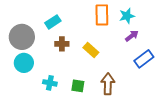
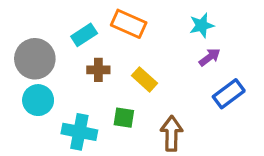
orange rectangle: (102, 15) -> (129, 24), moved, turned -65
cyan cross: (50, 83) -> (79, 132), size x1.5
green square: (78, 86) -> (124, 118), moved

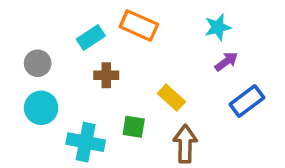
gray circle: (35, 59) -> (38, 63), size x0.6
yellow rectangle: (144, 79) -> (171, 98), moved

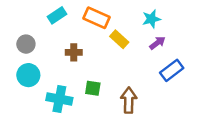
cyan rectangle: (91, 38) -> (57, 15), moved
yellow rectangle: (171, 98) -> (119, 39), moved

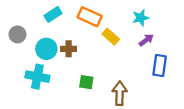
gray circle: (26, 44) -> (17, 34), moved
blue rectangle: (172, 70) -> (160, 65), turned -45
cyan circle: (28, 75) -> (46, 49), moved
cyan cross: (59, 99) -> (37, 77), moved

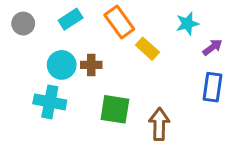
orange rectangle: (90, 17) -> (119, 22), turned 30
gray circle: (17, 34) -> (23, 24), moved
purple arrow: (146, 40) -> (213, 47), moved
green square: (86, 82) -> (115, 109), size x1.5

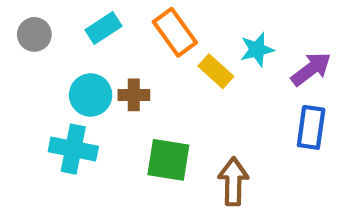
cyan star: (187, 24) -> (257, 50), moved
purple arrow: (213, 47) -> (311, 69), size x1.4

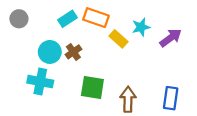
cyan rectangle: (104, 28) -> (68, 19), moved
orange rectangle: (175, 32) -> (96, 18), turned -35
brown cross: (134, 95) -> (73, 52), turned -35
blue rectangle: (311, 127) -> (171, 98), moved

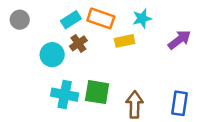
cyan star: (141, 27) -> (142, 18), moved
yellow rectangle: (118, 39) -> (125, 41), turned -54
brown cross: (73, 52) -> (78, 43), moved
cyan cross: (40, 82) -> (65, 95), moved

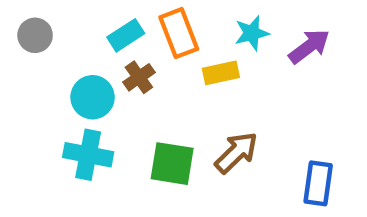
orange rectangle: (101, 18) -> (179, 33), turned 50
purple arrow: (179, 40) -> (309, 46), moved
cyan cross: (65, 95) -> (88, 155), moved
brown arrow: (135, 105) -> (236, 153), moved, turned 45

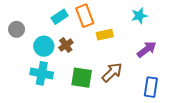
cyan star: (252, 33) -> (139, 16), moved
gray circle: (35, 35) -> (17, 29), moved
purple arrow: (309, 46) -> (147, 49), moved
brown cross: (139, 77) -> (66, 45), moved

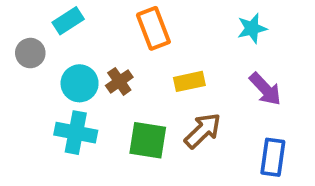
cyan rectangle: (60, 17) -> (68, 21), moved
yellow rectangle: (105, 35) -> (189, 81), moved
purple arrow: (147, 49) -> (265, 89), turned 84

